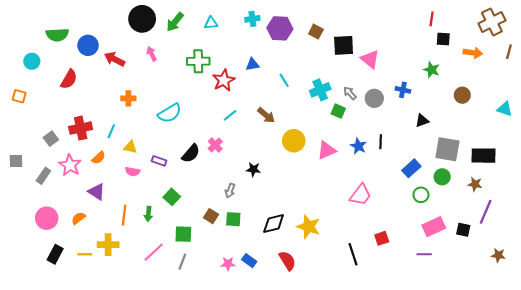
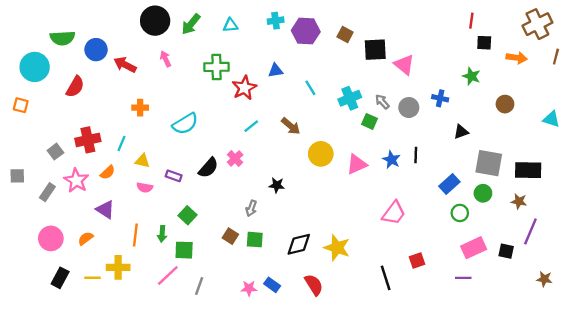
cyan circle: (32, 61) -> (35, 67), size x1.6
green square: (183, 234) -> (184, 250), moved

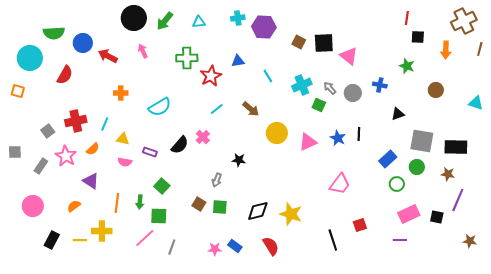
brown square: (345, 35) -> (299, 42), moved
orange arrow: (517, 58) -> (446, 50), turned 84
pink circle: (51, 238) -> (33, 206), moved

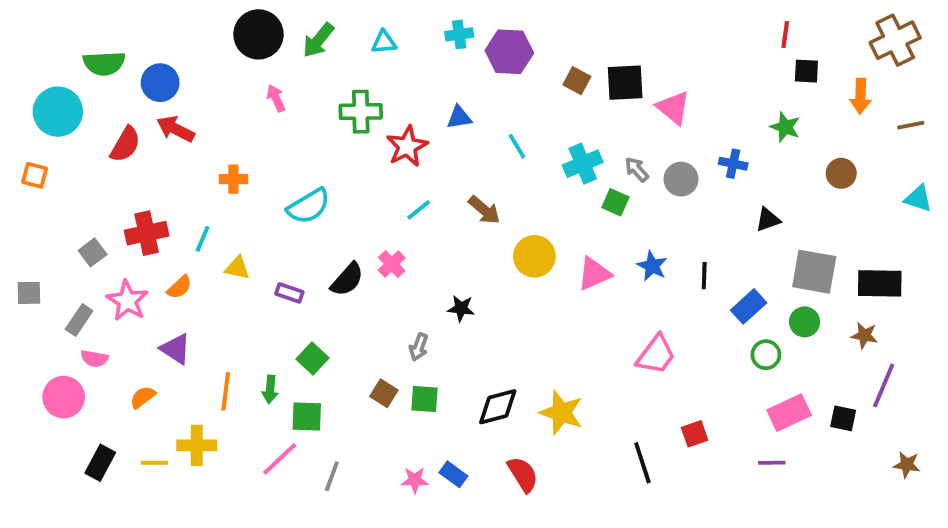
brown line: (480, 49) -> (911, 125), moved, turned 64
red arrow: (108, 56) -> (176, 129), moved
black line: (359, 134) -> (704, 276), moved
pink semicircle: (125, 162) -> (95, 359), moved

